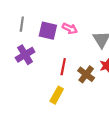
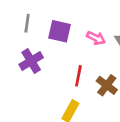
pink arrow: (70, 29) -> (96, 38), moved

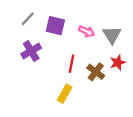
gray line: (27, 23) -> (28, 19), turned 35

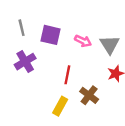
gray line: (28, 19) -> (22, 28), turned -56
brown cross: (96, 72) -> (89, 95), moved

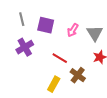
pink arrow: (83, 41) -> (73, 30), turned 96
red line: (67, 75) -> (60, 58), turned -70

